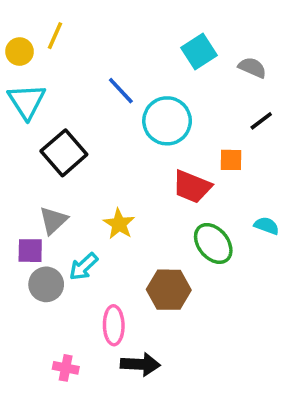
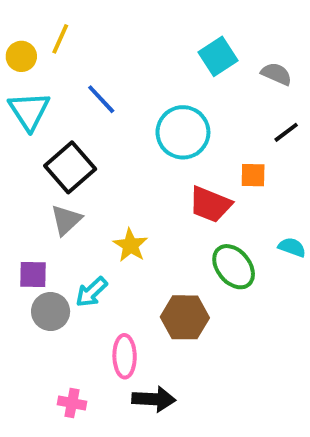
blue line: (121, 91) -> (101, 99), moved
gray triangle: (53, 220) -> (66, 220), moved

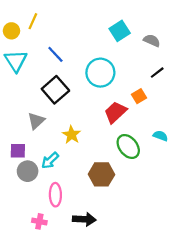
black square: (70, 167) -> (55, 90), moved
orange square: (253, 175) -> (139, 96), turned -32
red trapezoid: (210, 204) -> (115, 112), turned 115
pink ellipse: (125, 356) -> (55, 195), moved

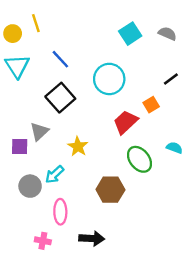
yellow line: (33, 21) -> (36, 23), turned -42
gray semicircle: (152, 40) -> (167, 34), moved
purple square: (18, 151) -> (20, 147), moved

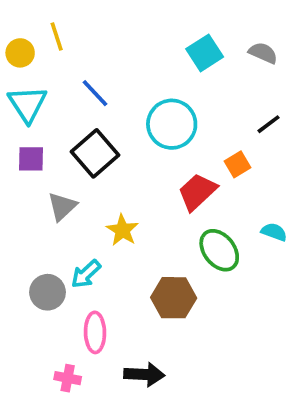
purple square: (20, 147) -> (31, 159), moved

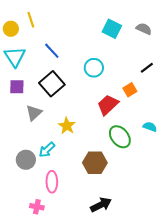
cyan square: (205, 53) -> (112, 29), turned -30
cyan circle: (172, 124) -> (94, 68), size x0.7
black arrow: (144, 374) -> (101, 205), moved, turned -30

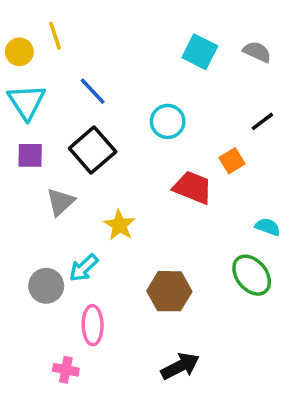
red trapezoid: (108, 105) -> (193, 188), turned 65
green ellipse: (120, 137) -> (252, 275), moved

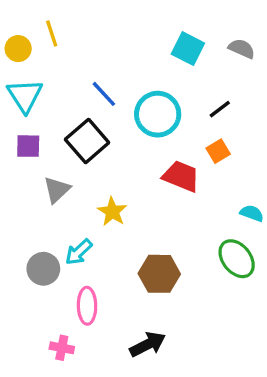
blue line: (93, 91) -> (104, 94), moved
cyan circle: (168, 121) -> (158, 114), size x1.4
black line: (262, 121) -> (220, 109), moved
black arrow: (180, 366) -> (148, 344), moved

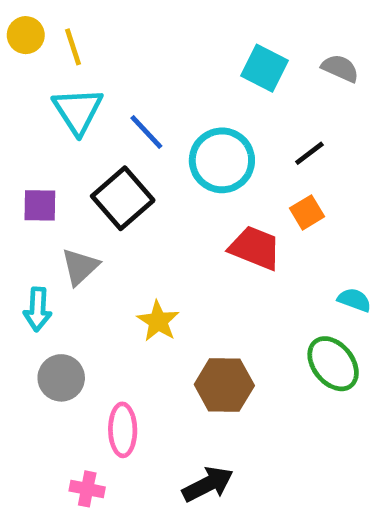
yellow circle: (18, 49) -> (26, 35), moved
cyan triangle: (25, 96) -> (78, 111), moved
yellow star: (112, 212) -> (158, 321), moved
cyan arrow: (79, 252) -> (38, 309), moved, turned -44

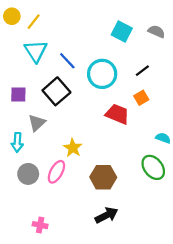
yellow line: (73, 47) -> (34, 22), turned 56
pink ellipse: (123, 430) -> (56, 172), moved, turned 30
black arrow: (208, 484) -> (106, 215), moved

